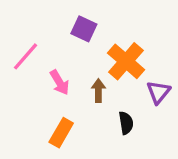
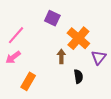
pink arrow: (60, 82) -> (13, 57), moved, turned 84
orange rectangle: (61, 133) -> (28, 81), moved

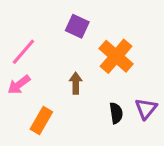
brown arrow: (61, 56) -> (76, 83), moved
purple triangle: (99, 57) -> (146, 109), moved

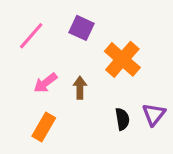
pink line: (23, 52) -> (31, 36), moved
pink arrow: (19, 85) -> (45, 83), moved

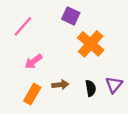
purple square: (81, 28) -> (71, 16), moved
brown arrow: (80, 88) -> (60, 85), moved, turned 84

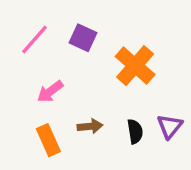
purple square: (71, 16) -> (83, 38), moved
orange rectangle: (32, 94) -> (48, 140), turned -54

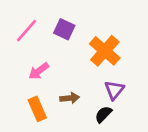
purple triangle: (170, 126) -> (114, 90), moved
black semicircle: (135, 131) -> (103, 114), moved, turned -126

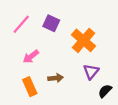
black semicircle: (103, 114) -> (105, 91), moved

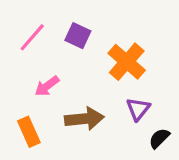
brown arrow: (56, 78) -> (84, 119), size x1.6
orange rectangle: (30, 87) -> (29, 132), moved

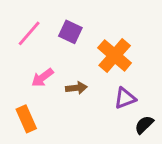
purple triangle: (138, 109) -> (125, 98), turned 30
brown arrow: (84, 119) -> (76, 88), moved, size x0.6

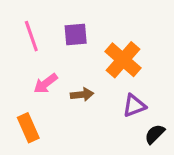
purple square: (70, 32) -> (76, 34), turned -30
pink line: (29, 33) -> (31, 36), turned -60

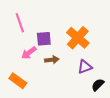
purple square: (76, 34) -> (44, 39), moved
orange rectangle: (28, 128) -> (18, 81), turned -30

